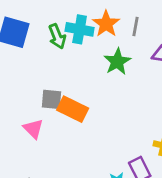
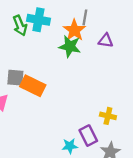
orange star: (106, 24) -> (74, 30), moved
green star: (117, 62) -> (70, 46), turned -30

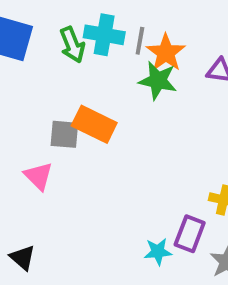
gray line: (85, 17) -> (140, 41), moved
orange rectangle: (33, 86) -> (94, 124), moved
purple rectangle: (88, 136) -> (190, 234), turned 48

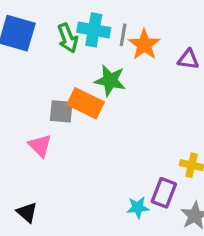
green star: (158, 81) -> (110, 80), moved

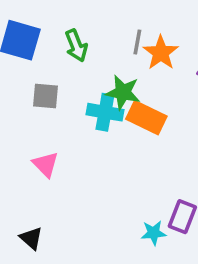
cyan cross: (94, 30) -> (105, 112), moved
orange rectangle: (86, 103) -> (146, 118), moved
gray square: (61, 111) -> (46, 96), moved

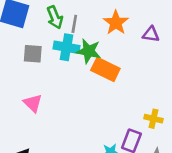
gray line: (137, 42) -> (74, 24), moved
cyan cross: (105, 112) -> (67, 47), moved

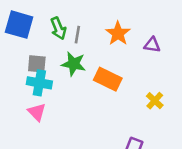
cyan cross: (67, 47) -> (39, 83), moved
green star: (89, 51) -> (74, 64), moved
yellow cross: (154, 119) -> (155, 101), moved, turned 30

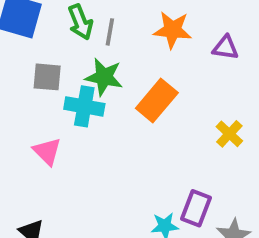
orange star: (118, 33) -> (173, 30), turned -30
orange rectangle: (108, 79) -> (157, 101), turned -76
cyan cross: (39, 83) -> (84, 106), moved

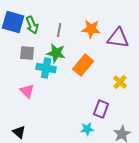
green arrow: (80, 22) -> (32, 25), moved
purple triangle: (225, 48) -> (118, 38), size x1.6
purple rectangle: (196, 208) -> (101, 109), moved

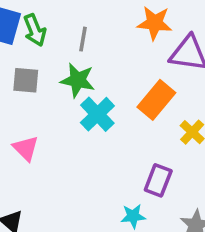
orange star: (91, 29) -> (155, 23), moved
orange rectangle: (83, 65) -> (156, 100), moved
cyan cross: (46, 68) -> (97, 114), moved, turned 36

